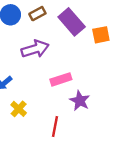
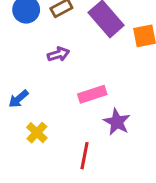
purple arrow: (35, 49) -> (58, 54), size x0.6

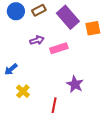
pink rectangle: (92, 94) -> (59, 48), moved

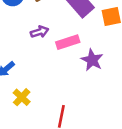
purple star: (75, 84) -> (92, 60), moved

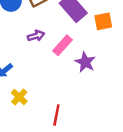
pink rectangle: (68, 42) -> (62, 45), turned -30

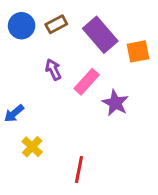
purple arrow: (36, 36) -> (53, 70), turned -98

